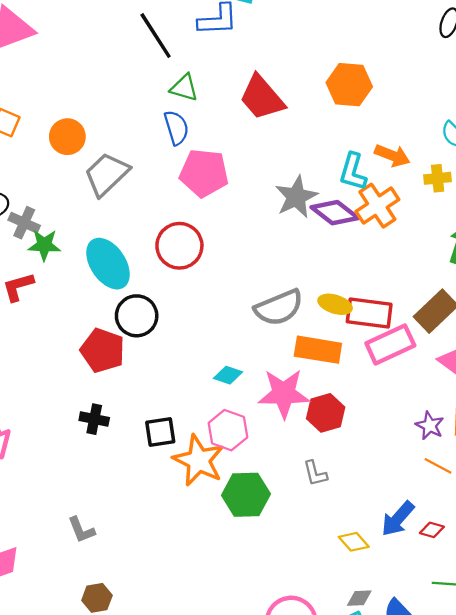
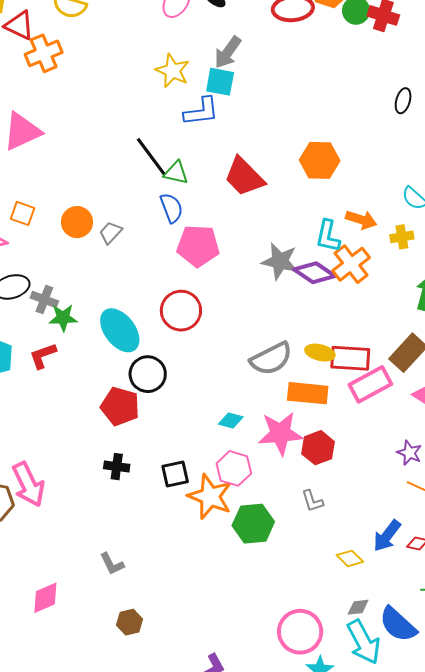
black line: (156, 36) -> (151, 157), moved
gray trapezoid: (107, 174) -> (111, 233), moved, size x0.6
gray star: (296, 197) -> (280, 261), turned -30

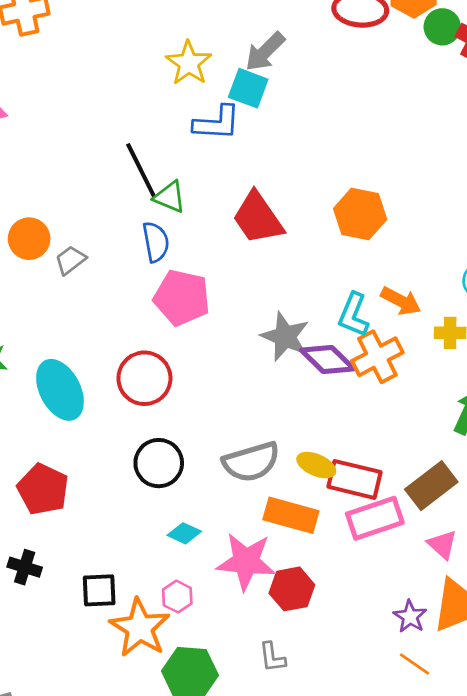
black circle: (148, 374) -> (159, 463), moved
pink hexagon: (234, 468) -> (177, 597), size x0.7

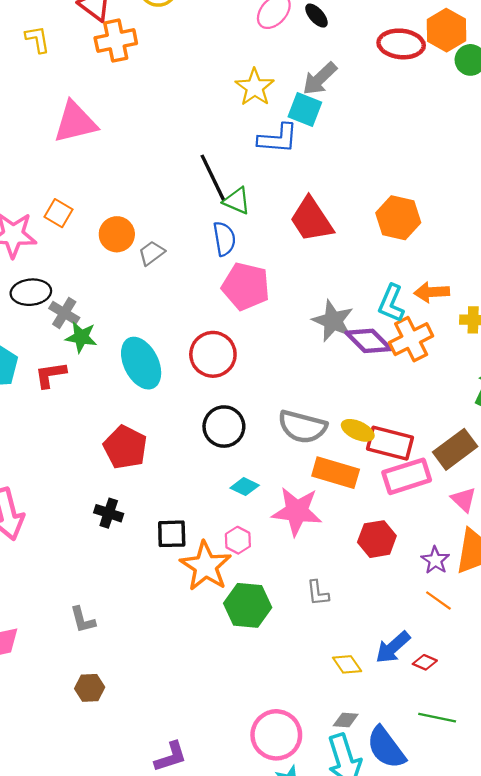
orange arrow: (401, 301) -> (432, 292), turned 148
gray semicircle: (251, 462) -> (302, 427), turned 30
red hexagon: (292, 589) -> (377, 539), moved

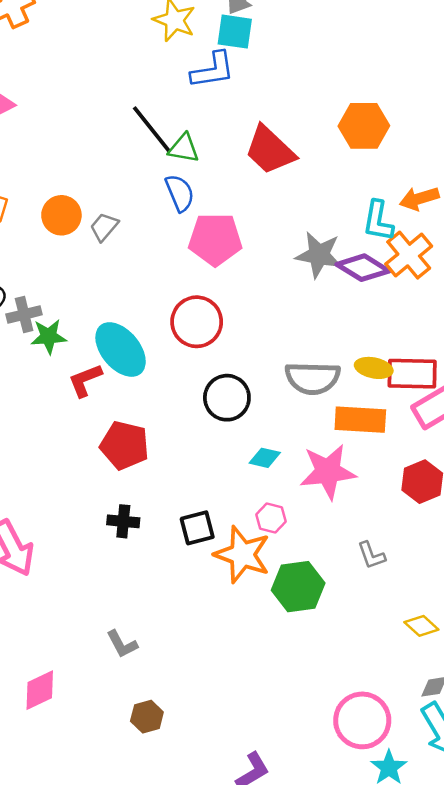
gray cross: (64, 313) -> (24, 314), turned -32
red L-shape: (51, 375) -> (85, 380), moved

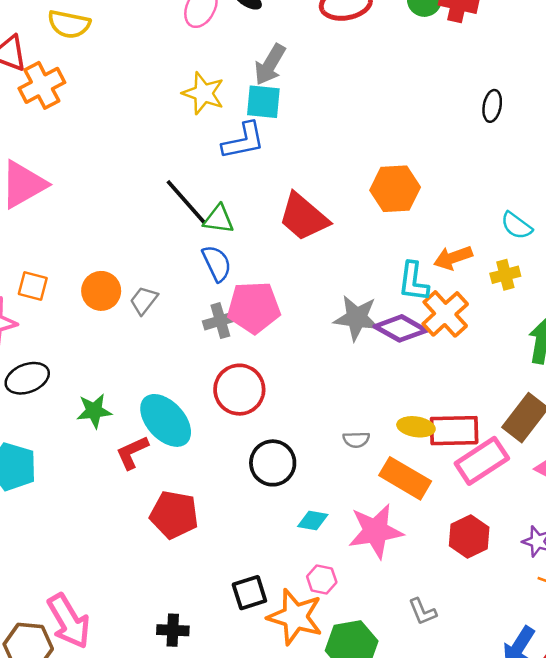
gray cross: (24, 314) -> (220, 321), moved
gray semicircle: (313, 378) -> (356, 440), size x0.5
orange rectangle: (360, 420) -> (405, 478), turned 30
black cross: (123, 521) -> (173, 630), moved

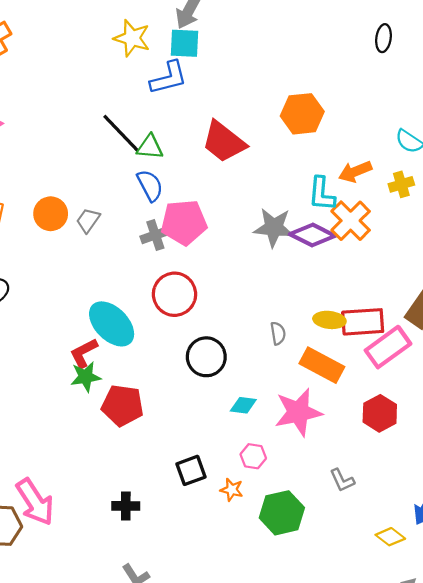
green star: (94, 411) -> (86, 377), moved
gray semicircle: (356, 440) -> (278, 333), turned -95
orange star: (295, 617) -> (232, 490), size x0.5

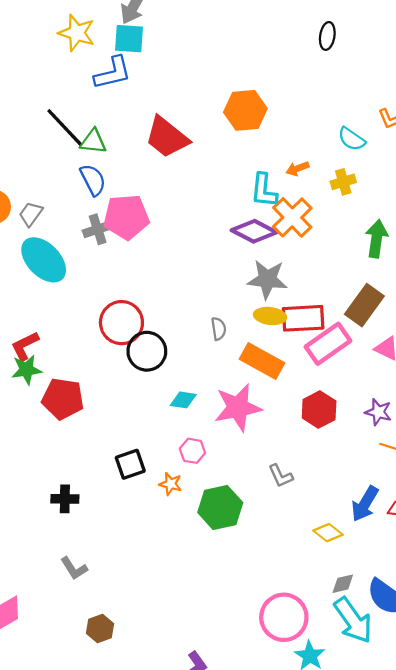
orange arrow: (355, 172) -> (297, 169), size x0.7
gray star: (274, 228) -> (267, 279), moved
red circle: (174, 294) -> (121, 323), moved
cyan ellipse: (112, 324) -> (44, 260), moved

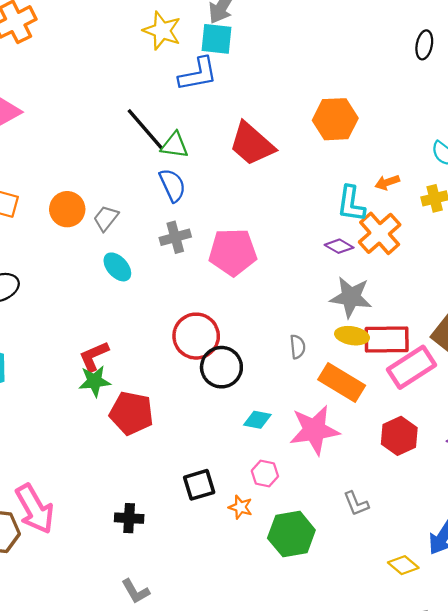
pink pentagon: (126, 217) -> (233, 252), moved
purple diamond: (254, 231) -> (339, 246), size x0.6
cyan ellipse: (44, 260) -> (117, 267), size x0.6

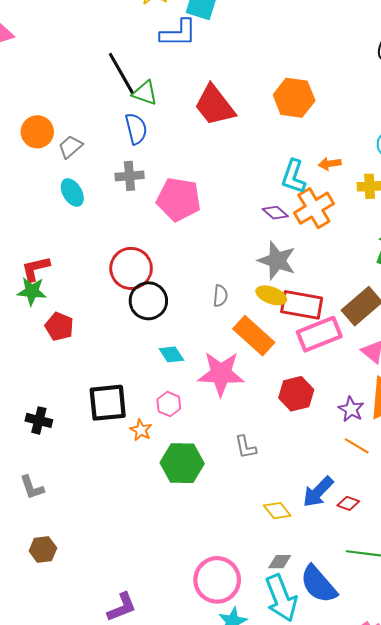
red pentagon: (131, 413) -> (59, 326), size x0.7
cyan diamond: (257, 420) -> (171, 354), turned 35
black square: (199, 485) -> (108, 403), size x1.4

